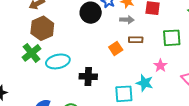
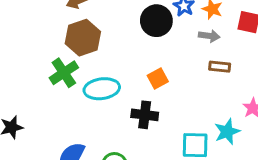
orange square: (116, 49) -> (158, 79), moved
cyan star: (145, 83) -> (227, 132), turned 30

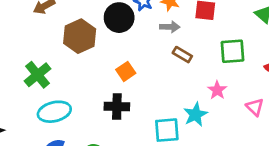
brown hexagon: (83, 38) -> (80, 36), moved
brown rectangle: (220, 67) -> (182, 55), turned 30
cyan ellipse: (102, 89) -> (54, 112), moved

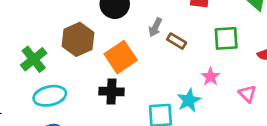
gray arrow: (170, 27) -> (155, 27), moved, turned 114
brown hexagon: (80, 36) -> (78, 39), moved
orange square: (126, 71) -> (121, 57), size x1.6

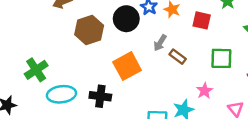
brown hexagon: (78, 39) -> (89, 30), moved
green cross: (34, 59) -> (36, 70), moved
black cross: (111, 92) -> (100, 96), moved

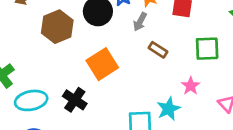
gray arrow: (160, 43) -> (140, 22), moved
black cross: (100, 96) -> (75, 100), turned 30

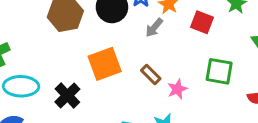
brown rectangle: (158, 50) -> (151, 75), moved
pink star: (191, 86) -> (177, 89), moved

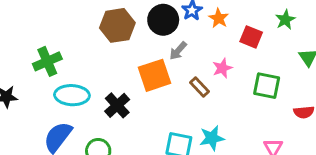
gray arrow: (154, 28) -> (178, 51), moved
pink star: (177, 89) -> (222, 68), moved

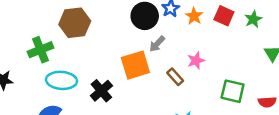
brown hexagon: (117, 25) -> (75, 23), moved
red square: (251, 37) -> (224, 16), moved
green square: (267, 86) -> (233, 91), moved

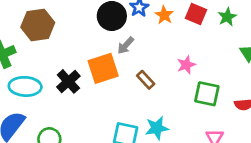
pink star: (196, 61) -> (186, 65), moved
black cross: (101, 91) -> (68, 81), moved

